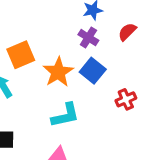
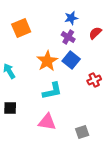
orange square: (21, 55) -> (21, 28), moved

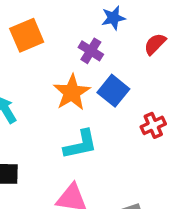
purple cross: (68, 37) -> (91, 51), moved

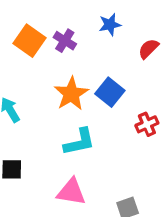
orange square: (27, 35) -> (29, 41), turned -32
purple cross: (91, 51) -> (65, 41), moved

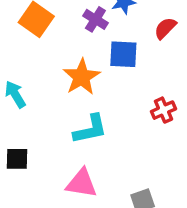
purple cross: (65, 41) -> (95, 19), moved
blue square: (110, 92) -> (123, 54), moved, turned -36

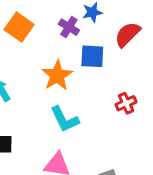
red semicircle: (165, 28) -> (127, 34), size x1.4
cyan L-shape: (90, 129) -> (64, 119), turned 76

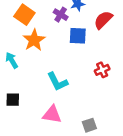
orange star: (57, 75) -> (34, 40), moved

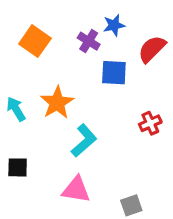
orange star: (34, 40) -> (57, 103), moved
cyan L-shape: (57, 82) -> (84, 141), turned -105

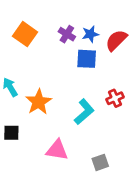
blue star: (114, 25) -> (90, 34), moved
orange star: (57, 103) -> (39, 102), moved
cyan L-shape: (84, 141) -> (84, 112), moved

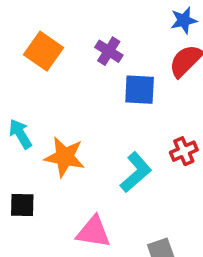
blue star: (90, 34) -> (184, 20), moved
orange star: (39, 102) -> (65, 157), turned -30

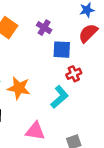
red cross: (184, 151) -> (74, 74), moved

